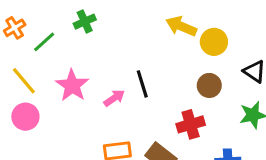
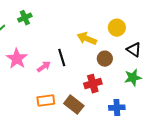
yellow arrow: (181, 26) -> (87, 39), moved
yellow circle: (214, 42) -> (117, 28), moved

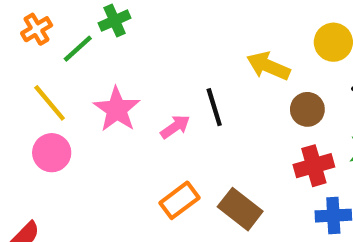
green cross: (25, 18) -> (115, 21), moved
red cross: (93, 84) -> (314, 166), moved
orange rectangle: (46, 101) -> (180, 200), turned -30

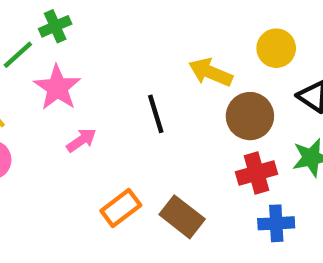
pink star: (117, 109) -> (57, 88), moved
brown circle: (307, 109) -> (250, 116), size x1.4
pink arrow: (175, 127) -> (81, 140), moved

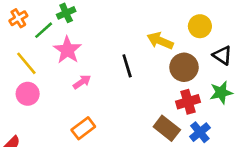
orange rectangle: (121, 208) -> (83, 128), moved
brown rectangle: (182, 217) -> (167, 128), moved
blue cross: (276, 223) -> (200, 132), turned -36

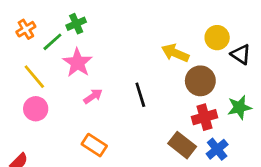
black triangle: (222, 55) -> (241, 54), moved
black line: (127, 66) -> (140, 95), moved
orange rectangle: (83, 128) -> (94, 145), turned 70

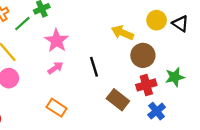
black triangle: (241, 54) -> (180, 24), moved
pink star: (78, 63) -> (57, 41), moved
brown rectangle: (182, 145) -> (118, 100), moved

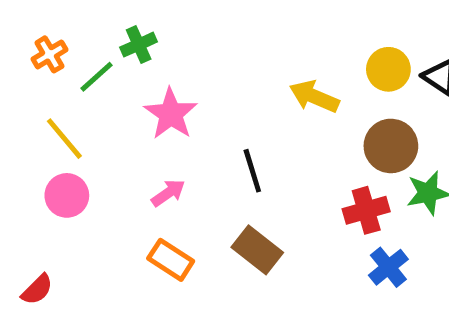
brown circle: (143, 55) -> (391, 146), moved
pink arrow: (55, 68) -> (168, 193), moved
brown rectangle: (118, 100) -> (257, 250), moved

